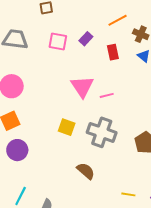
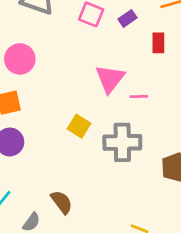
gray cross: (102, 132) -> (122, 142), turned -32
brown semicircle: (86, 171) -> (62, 202), moved

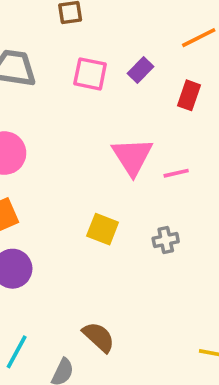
red rectangle: (158, 43) -> (189, 95), turned 30
gray cross: (122, 142) -> (166, 240), size x0.5

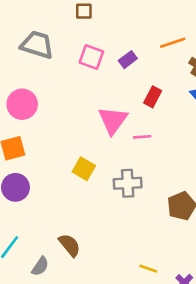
red rectangle: (189, 95) -> (153, 97), moved
gray cross: (166, 240) -> (128, 183), size x1.5

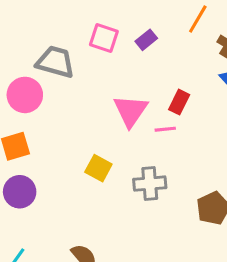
orange line: (173, 43) -> (198, 19), turned -40
gray trapezoid: (37, 45) -> (55, 62), moved
red rectangle: (153, 97) -> (179, 102), moved

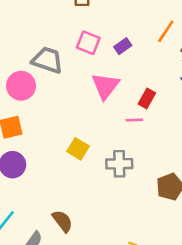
pink triangle: (131, 111) -> (105, 86), moved

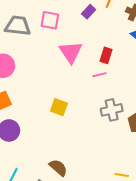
purple rectangle: (123, 46) -> (89, 12), moved
gray trapezoid: (47, 60) -> (18, 26), moved
gray cross: (119, 164) -> (112, 110), moved

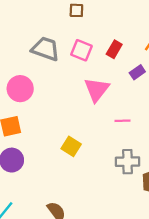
purple rectangle: (89, 12) -> (137, 72), moved
red rectangle: (106, 55) -> (114, 49), moved

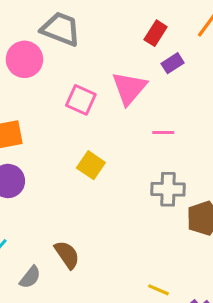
pink square: (81, 50) -> (81, 100), moved
purple rectangle: (137, 72) -> (173, 63), moved
pink circle: (20, 89) -> (24, 59), moved

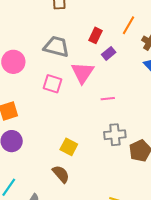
gray trapezoid: (61, 29) -> (56, 47), moved
yellow square: (91, 165) -> (69, 147), moved
brown semicircle: (67, 255) -> (61, 174), moved

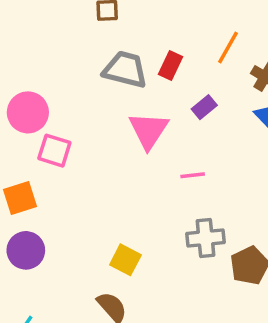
gray trapezoid: (56, 47) -> (125, 69), moved
purple rectangle: (109, 53) -> (204, 107), moved
pink square: (53, 84) -> (54, 151), moved

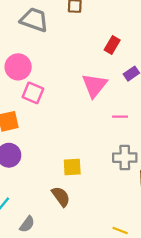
gray trapezoid: (125, 69) -> (34, 20), moved
yellow square: (125, 260) -> (72, 167), turned -36

